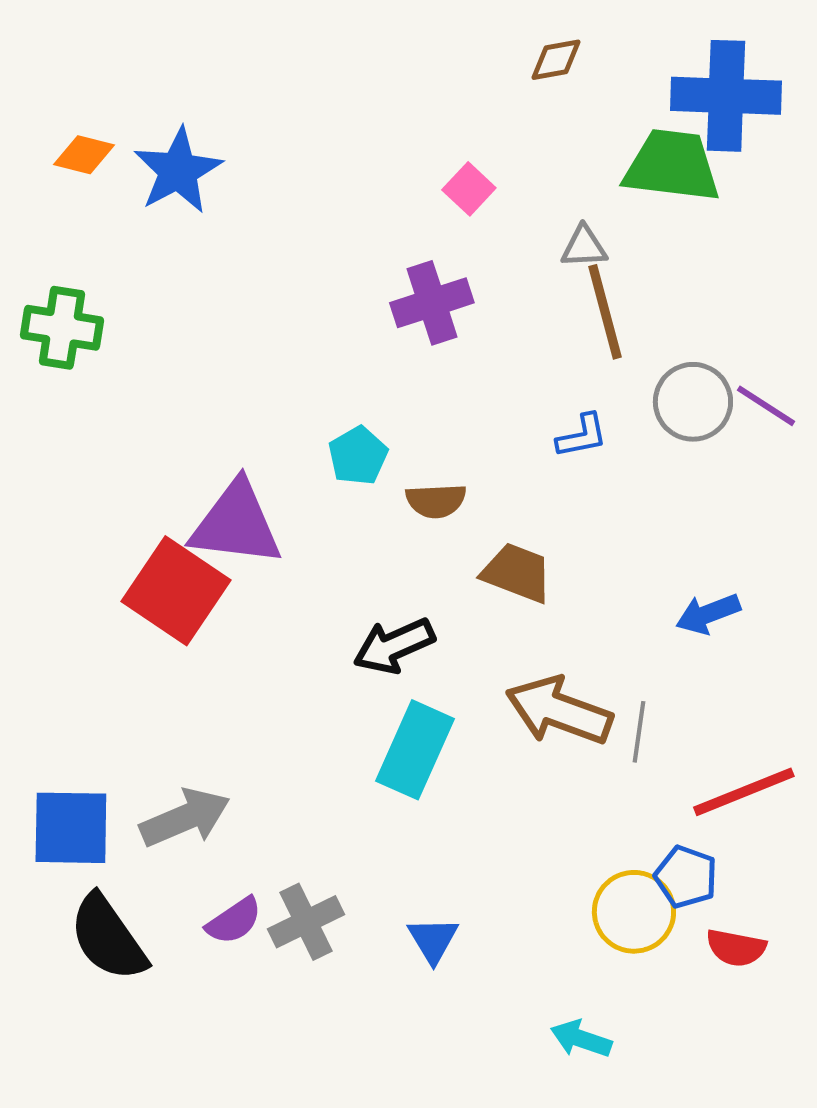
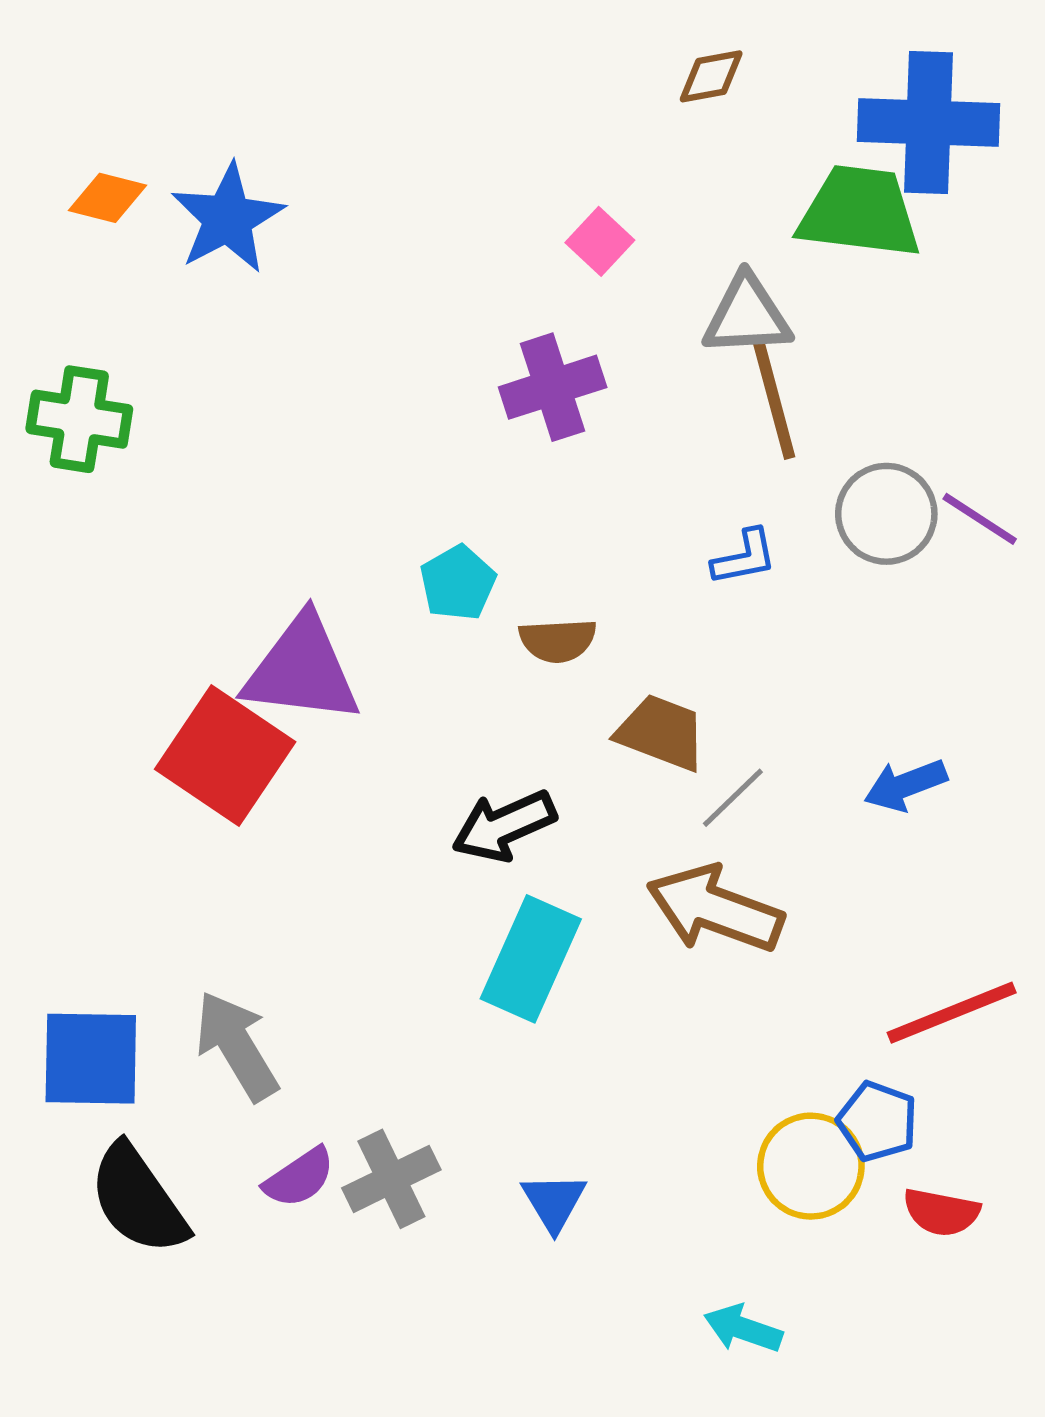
gray triangle: (584, 247) -> (747, 316), size x1.5
gray line: (639, 732) -> (733, 798), moved, turned 38
gray arrow: (185, 818) -> (237, 1046), turned -98

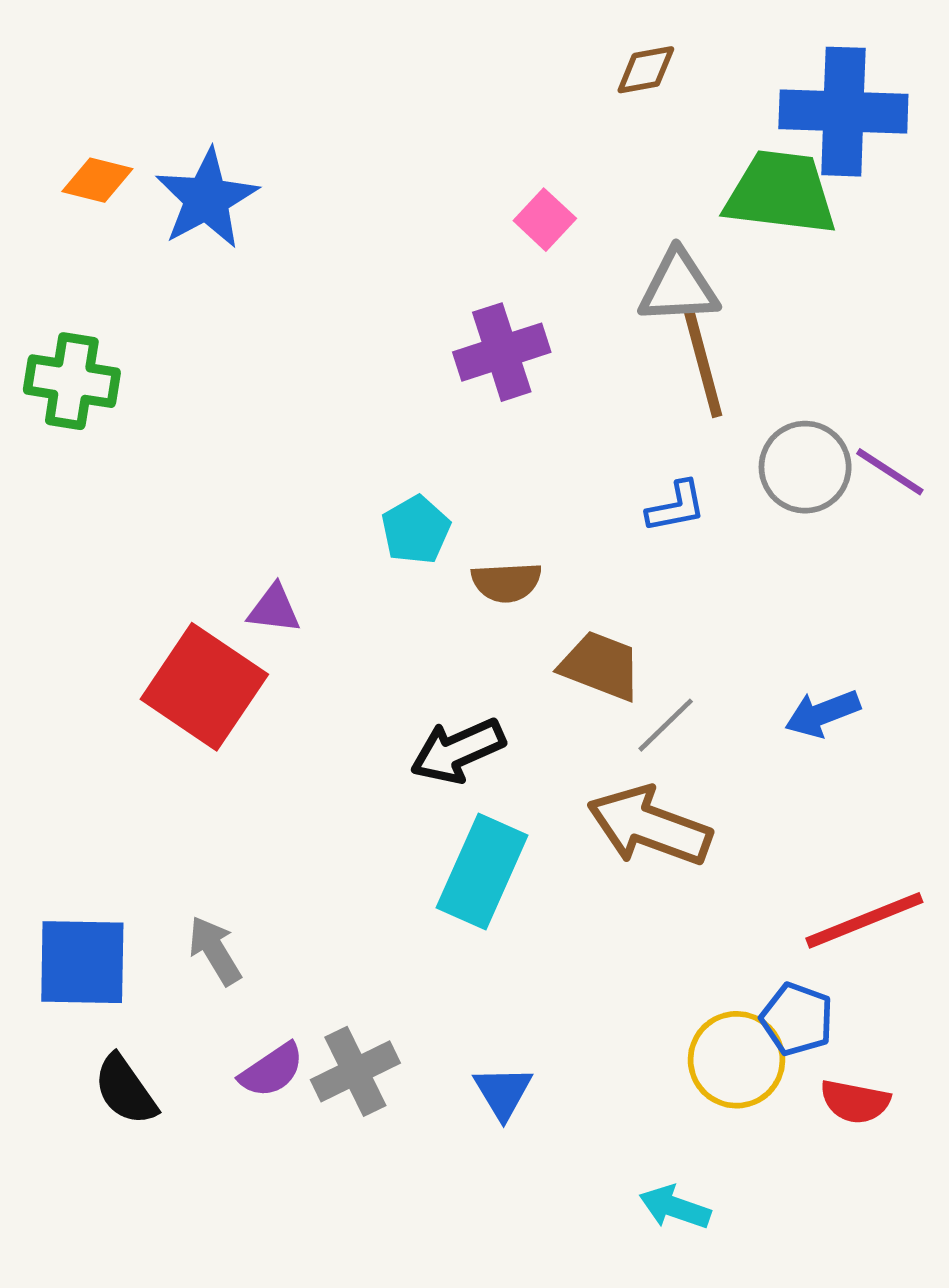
purple triangle: (302, 670) -> (274, 609), size x0.5
gray arrow: (237, 1046) -> (215, 951), size x0.7
black semicircle: (138, 1199) -> (125, 1090), size x0.7

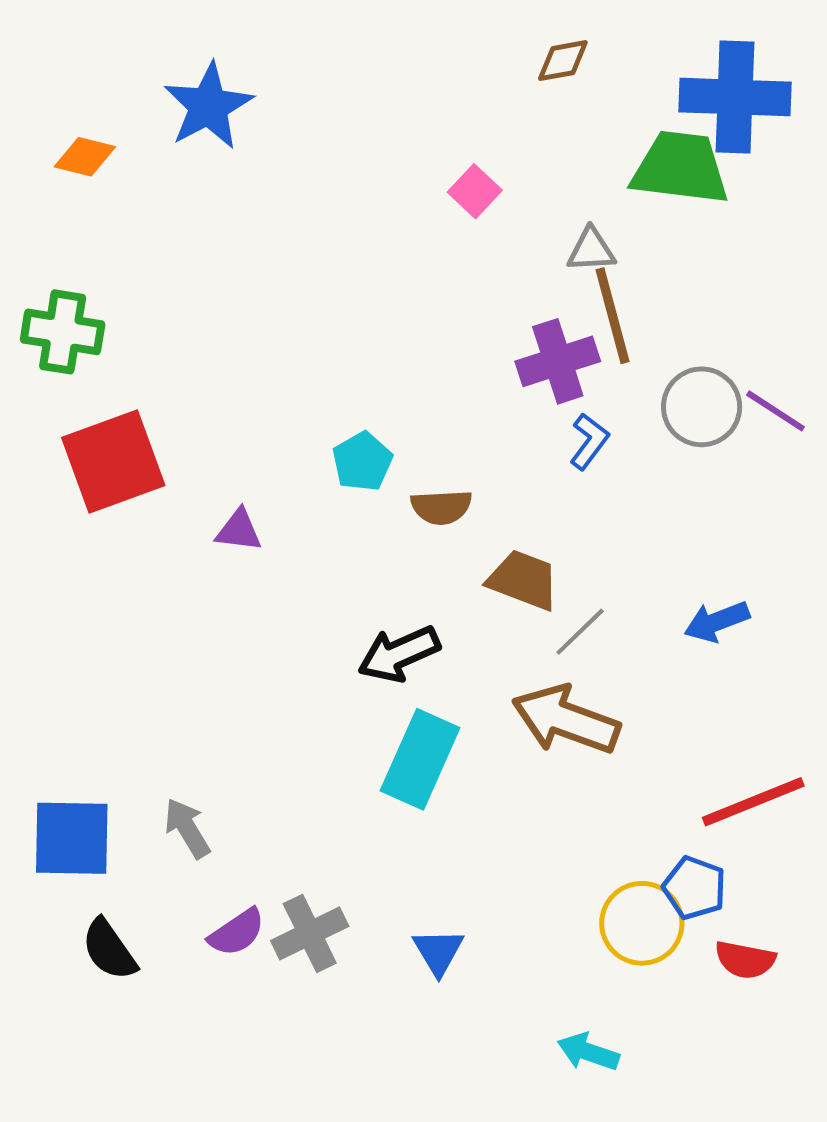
blue star: (207, 199) -> (208, 106), moved
gray triangle: (678, 287) -> (591, 250), size x0.7
purple cross: (502, 352) -> (558, 361), moved
blue L-shape: (676, 507) -> (589, 441), turned -42
red square: (204, 687) -> (113, 462), moved, turned 36

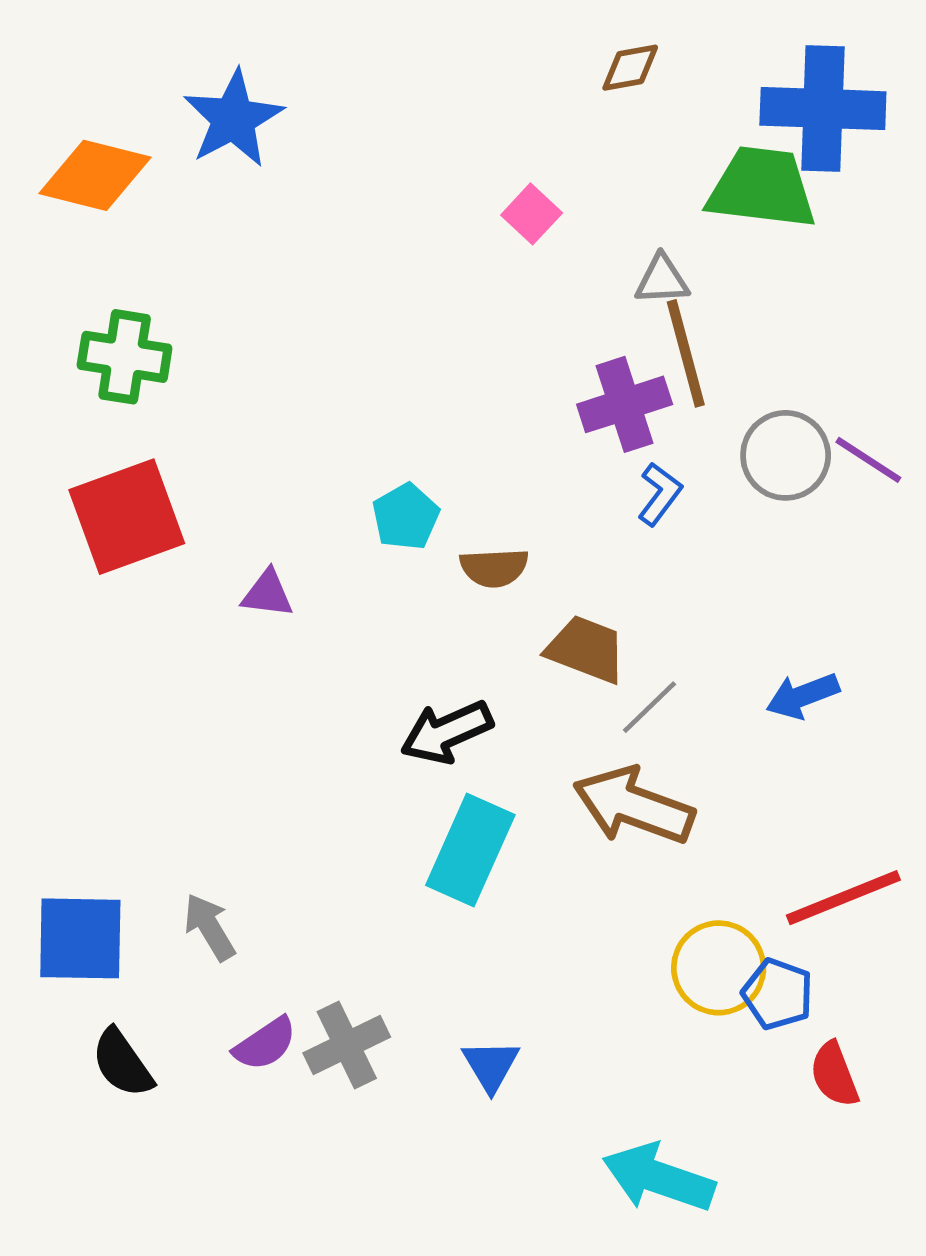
orange diamond: (85, 157) -> (95, 175), size x1.6
green cross: (63, 332) -> (125, 357), moved
yellow circle: (642, 923) -> (719, 968), moved
red semicircle: (745, 960) -> (834, 1074), turned 58
cyan arrow: (588, 1052) -> (659, 1178), size x1.6

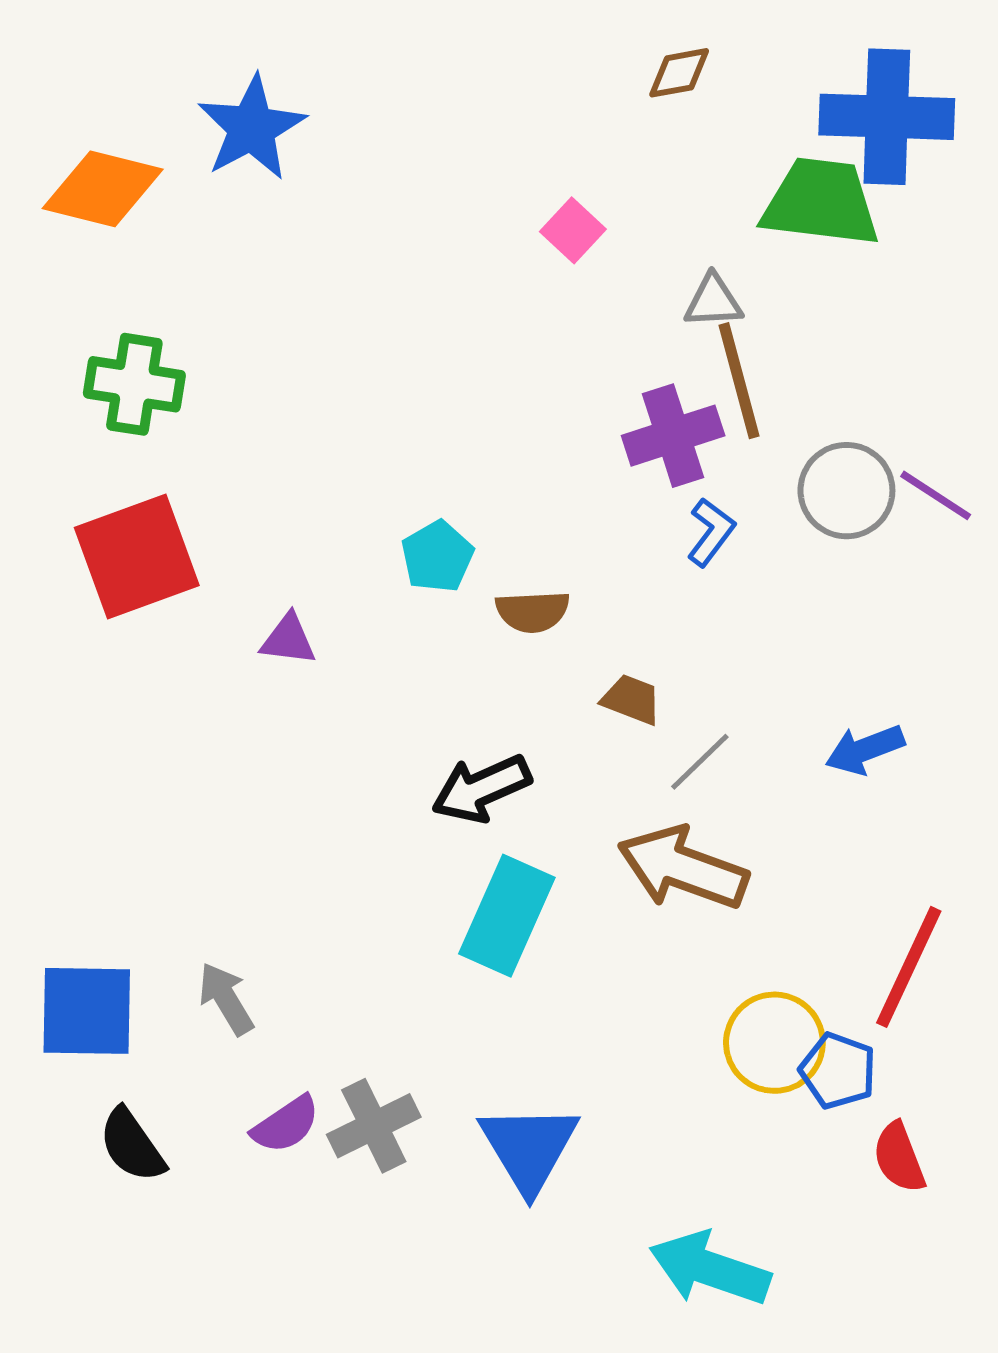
brown trapezoid: (586, 649) -> (632, 699), size x0.7
red line: (843, 898) -> (909, 967), turned -43
blue triangle: (491, 1065) -> (529, 1148), size x1.6

